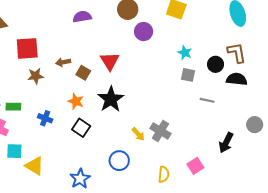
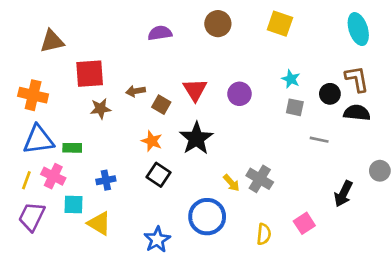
purple circle: (144, 32) -> (240, 94), moved
blue cross: (45, 118) -> (106, 180), moved, turned -32
blue circle: (119, 161) -> (207, 217), size x1.4

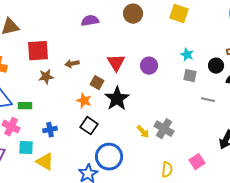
brown square: (161, 105) -> (97, 83), moved
blue circle: (207, 217) -> (109, 157), moved

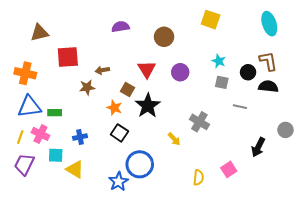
brown circle: (133, 14) -> (164, 37), moved
brown star: (46, 77) -> (87, 87), moved
gray cross: (164, 129) -> (199, 122), moved

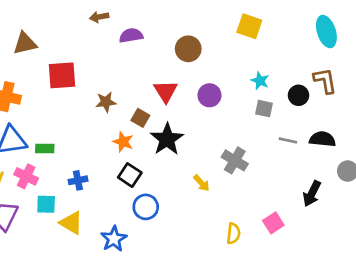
brown arrow: (102, 70) -> (99, 17), moved
black semicircle: (268, 86) -> (322, 139), moved
brown star: (87, 87) -> (106, 102), moved
blue circle: (140, 164) -> (146, 207), moved, size x0.7
blue star: (118, 182) -> (114, 239), moved

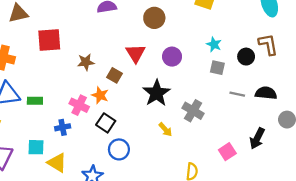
black star: (167, 139) -> (157, 93), moved
pink cross: (26, 176) -> (79, 105), moved
pink square: (273, 223) -> (227, 152), moved

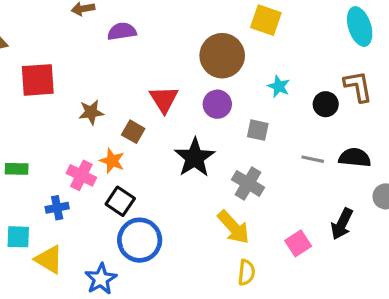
brown circle: (154, 18) -> (222, 56), moved, size x1.4
gray square: (217, 68) -> (258, 130), moved
yellow arrow: (165, 130) -> (233, 227), moved, size x1.6
blue circle: (119, 149) -> (140, 240), size x1.4

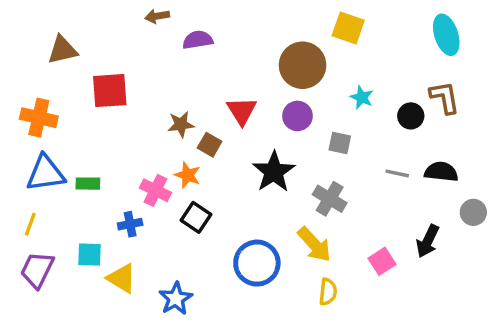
brown star: (91, 112) -> (181, 124), moved
blue circle: (140, 240) -> (257, 263), moved

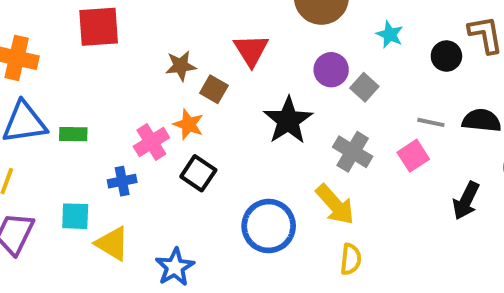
purple circle: (297, 116) -> (331, 70), moved
gray square: (340, 143) -> (364, 87), turned 30
pink cross: (155, 190) -> (151, 142), turned 32
pink square: (382, 261) -> (413, 156), moved

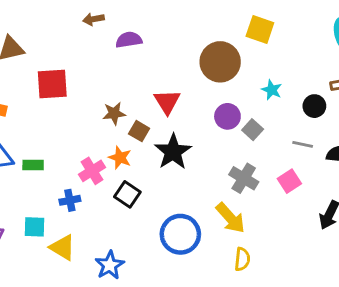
black star: (288, 120) -> (173, 152), moved
gray line: (431, 122) -> (303, 144), moved

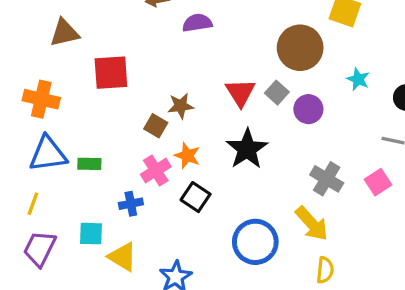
gray square: (253, 130) -> (277, 93), moved
brown square: (139, 131) -> (156, 126), moved

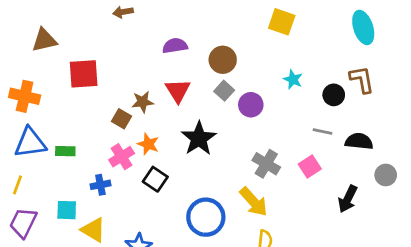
purple semicircle: (197, 23) -> (175, 46), moved
brown circle: (300, 48) -> (223, 60), moved, size x0.7
red triangle: (240, 93) -> (178, 91), moved

